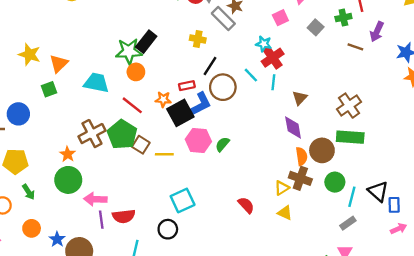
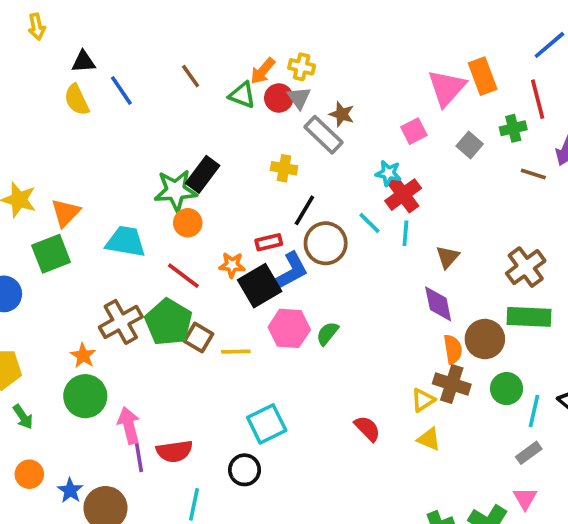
green square: (49, 89) -> (51, 254), size x1.5
pink arrow: (95, 199) -> (129, 425), turned 75

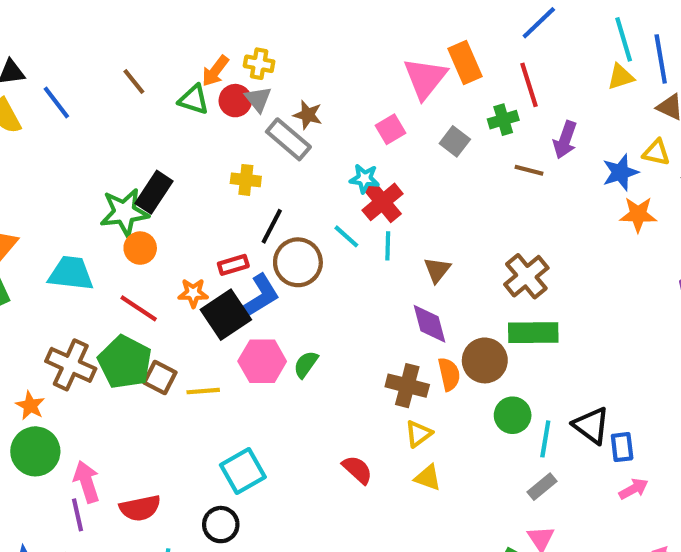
brown cross: (121, 322) -> (71, 365), turned -33
brown cross: (452, 384) -> (407, 386), moved
purple line: (139, 458) -> (77, 515), moved

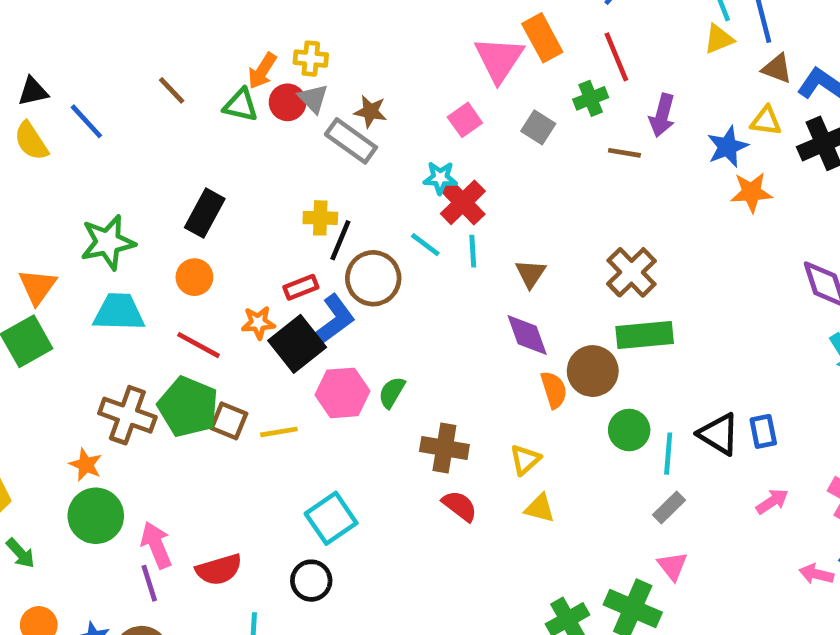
yellow cross: (246, 180) -> (320, 218), moved
green star: (124, 212) -> (108, 242), moved
brown cross: (407, 386) -> (444, 448), moved
blue rectangle: (622, 447) -> (763, 431), moved

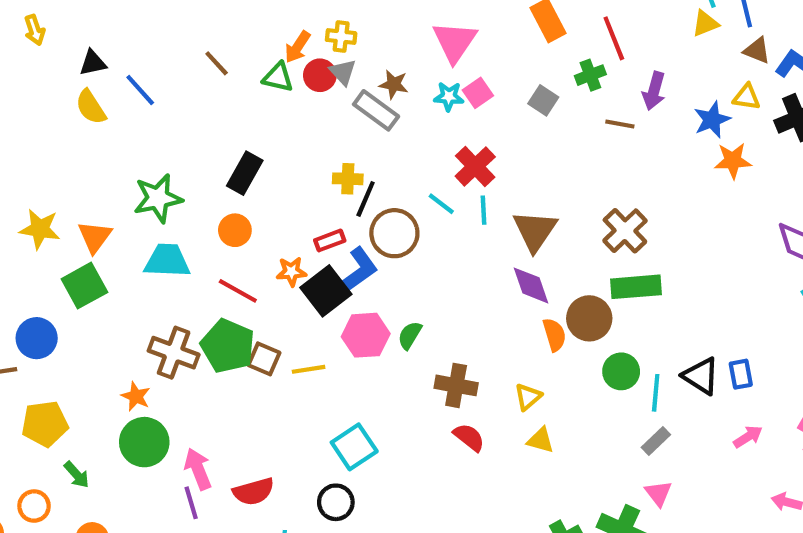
pink triangle: (499, 59) -> (455, 42), moved
cyan star: (440, 178) -> (449, 96), moved
brown triangle: (530, 274) -> (535, 231), size x1.6

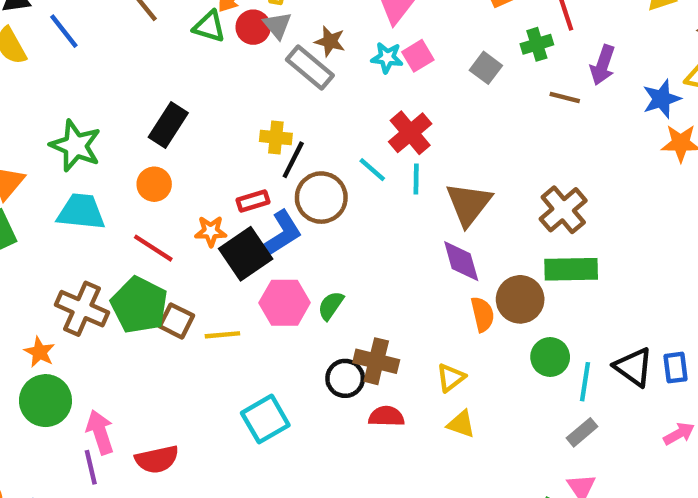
green star: (158, 198) -> (75, 146), turned 30
red semicircle: (469, 437) -> (386, 416), turned -40
black circle: (336, 502) -> (345, 378), moved

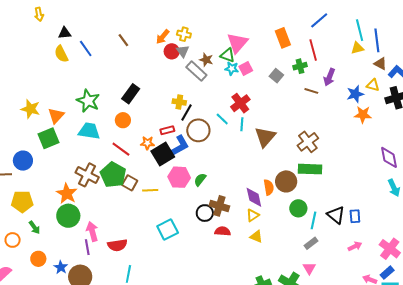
green triangle: (209, 27) -> (228, 55), moved
purple diamond: (461, 261) -> (254, 197), moved
orange star: (40, 352) -> (67, 194), size x1.5

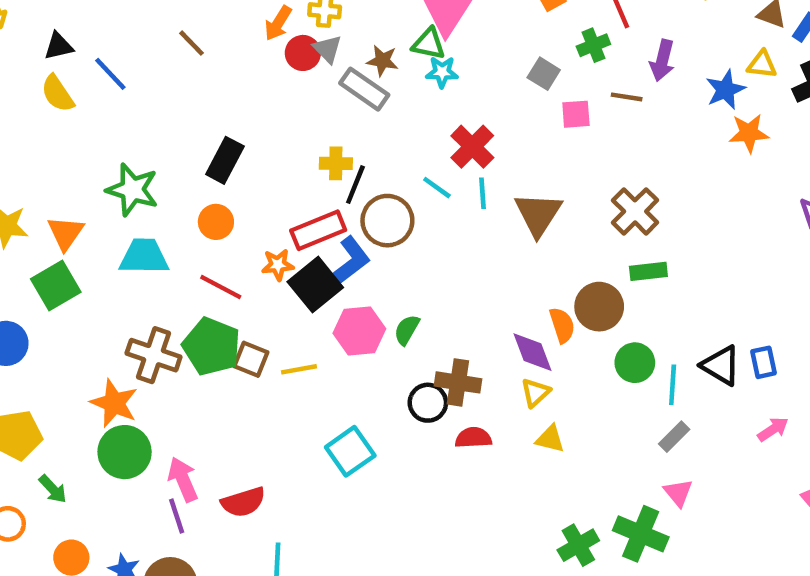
pink square: (246, 68) -> (576, 114), moved, turned 32
red rectangle: (167, 130) -> (318, 230), size x1.6
green rectangle: (310, 169) -> (648, 271), size x0.7

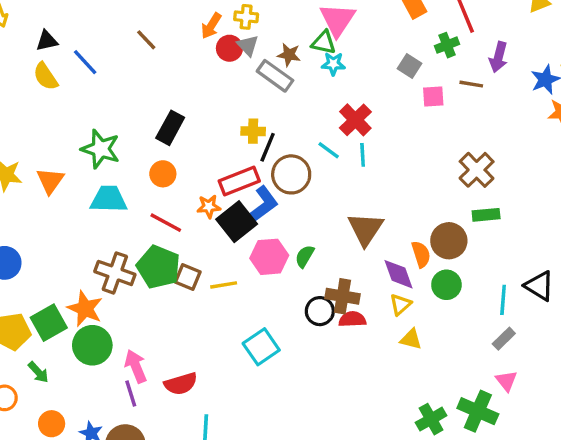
brown triangle: (538, 214) -> (365, 229), moved
green square: (56, 286) -> (49, 323), moved
green circle: (635, 363) -> (446, 285), moved
red semicircle: (473, 438) -> (352, 319), moved

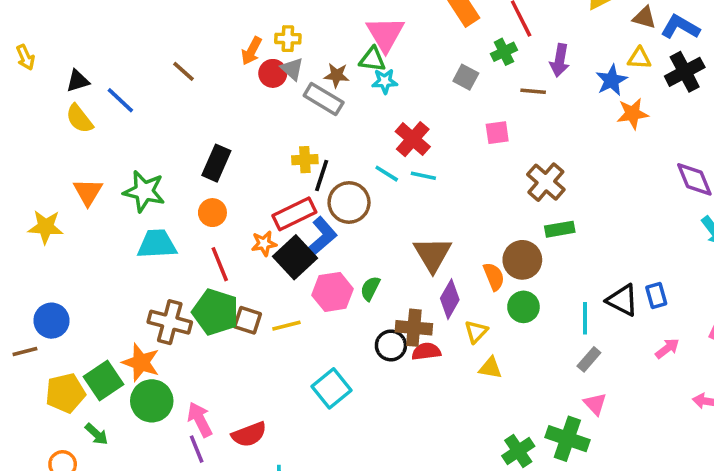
pink square: (433, 97) -> (497, 133), moved
cyan line: (363, 155) -> (423, 176), turned -70
orange triangle: (50, 181) -> (88, 192), moved
red line: (166, 223) -> (220, 264), turned 44
purple diamond: (399, 274) -> (450, 299), moved, turned 54

